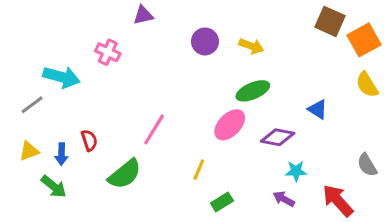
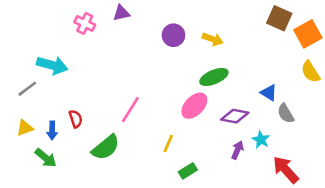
pink cross: (108, 52) -> (85, 23), moved
gray semicircle: (367, 165) -> (286, 114), moved
cyan star: (296, 171) -> (261, 140), moved, turned 30
purple arrow: (284, 199) -> (237, 150), moved, turned 84

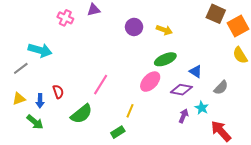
blue triangle: (269, 93) -> (196, 71), moved
gray semicircle: (286, 114) -> (221, 88), turned -105
green rectangle: (188, 171) -> (118, 132), moved

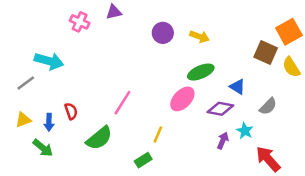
brown square: (216, 14) -> (266, 52), moved

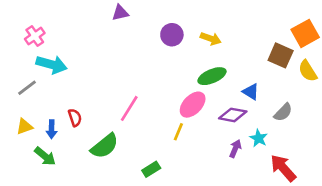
pink cross: (80, 22) -> (35, 36), moved, turned 30
yellow line: (158, 134) -> (178, 132), moved

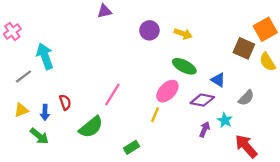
pink cross: (35, 36) -> (12, 31), moved
cyan arrow: (52, 64) -> (45, 56), turned -125
green ellipse: (212, 76) -> (184, 66), turned 50

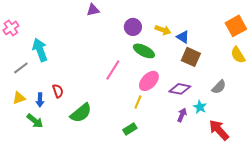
brown square: (244, 48) -> (191, 57), moved
green ellipse: (184, 66) -> (144, 51), moved
blue triangle: (218, 80) -> (183, 37), moved
pink line: (112, 94) -> (113, 70), moved
green rectangle: (131, 147) -> (130, 129), moved

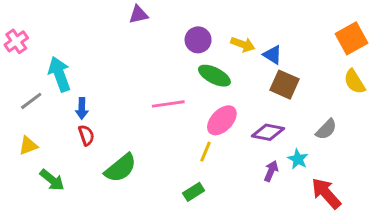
pink line: (113, 70) -> (168, 104), turned 50
blue arrow: (40, 100) -> (82, 108), moved

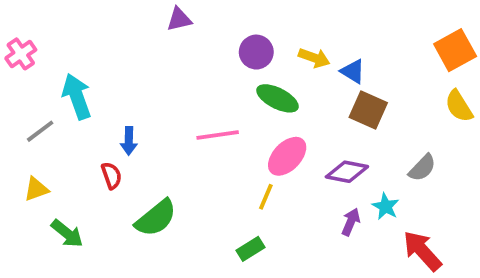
blue arrow: (82, 108) -> (129, 141), moved

